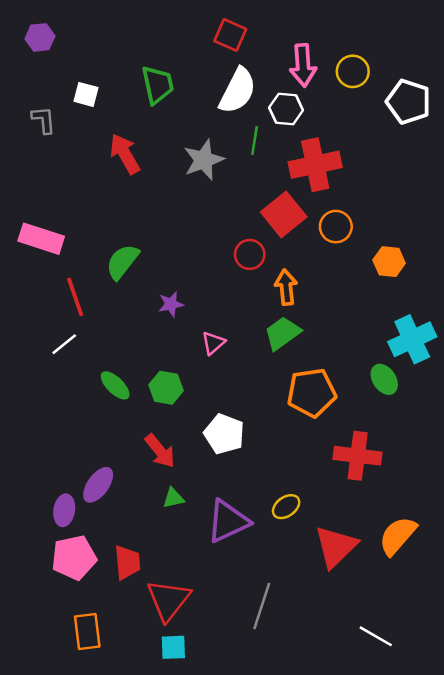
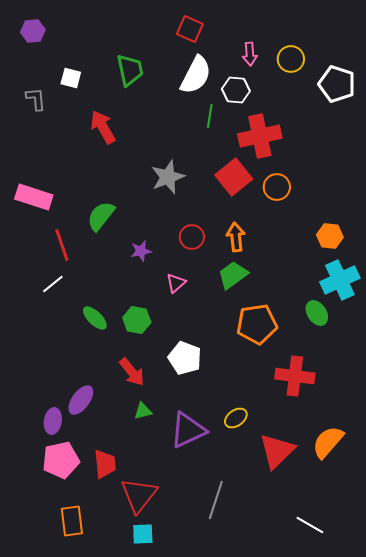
pink arrow: (303, 65) -> (250, 54), size x0.7
gray star: (204, 160) -> (168, 177), moved
red circle: (250, 254) -> (192, 237), moved
orange hexagon: (389, 262) -> (330, 236), moved

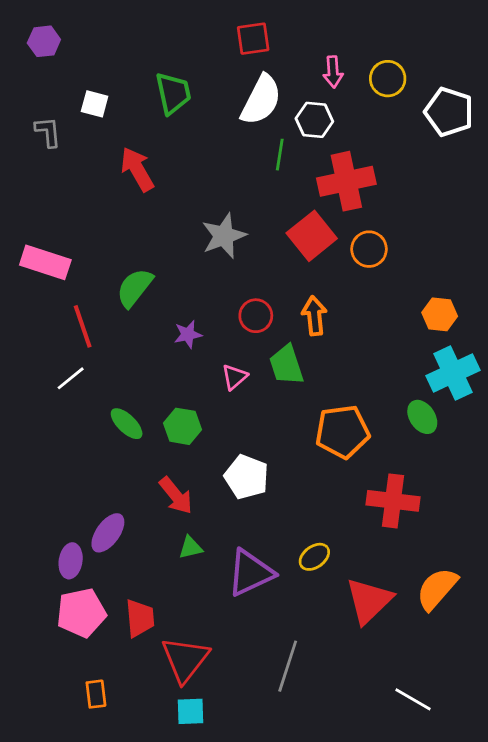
red square: (190, 29) -> (253, 39), turned -32
green trapezoid: (233, 275) -> (286, 365), moved, turned -72
orange rectangle: (72, 521) -> (96, 694), size x0.7

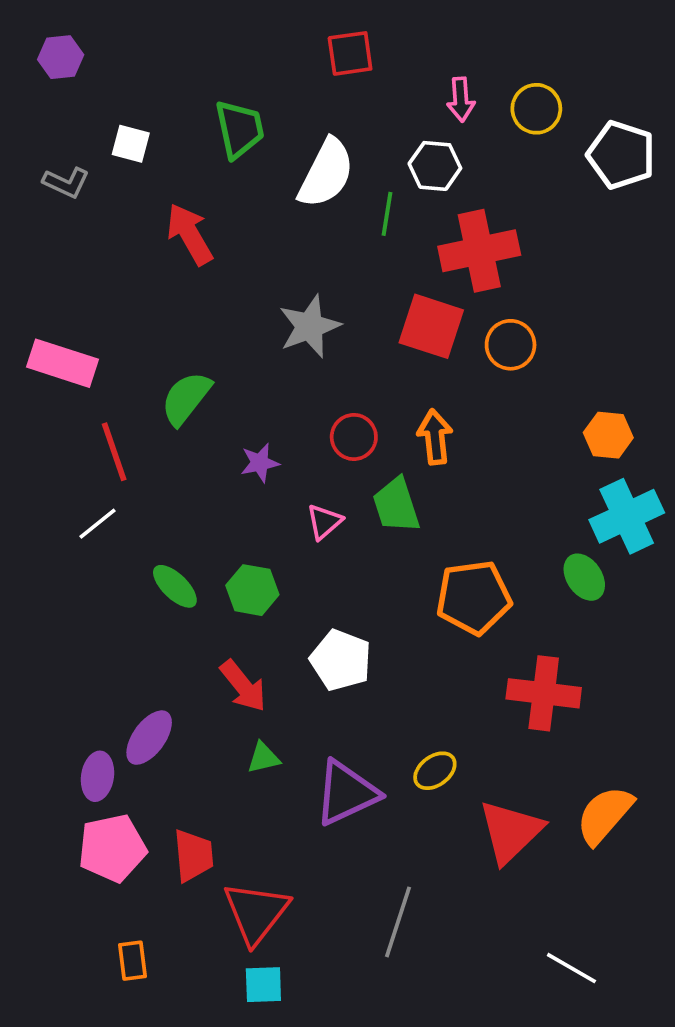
white semicircle: (261, 100) -> (326, 173), moved
gray L-shape: (48, 132) -> (66, 183), turned 120
red square: (312, 236) -> (431, 326), turned -33

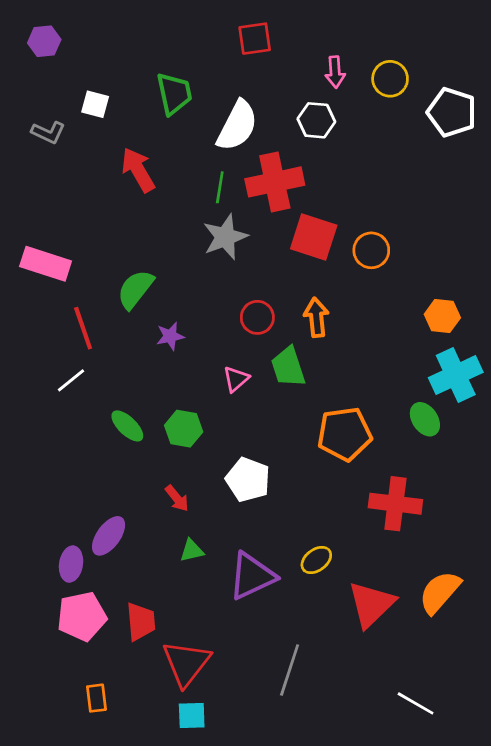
green line: (387, 214) -> (220, 187), moved
red cross: (479, 251) -> (275, 182), moved
purple star: (260, 463) -> (170, 336), moved
red arrow: (243, 686) -> (177, 498), size x0.7

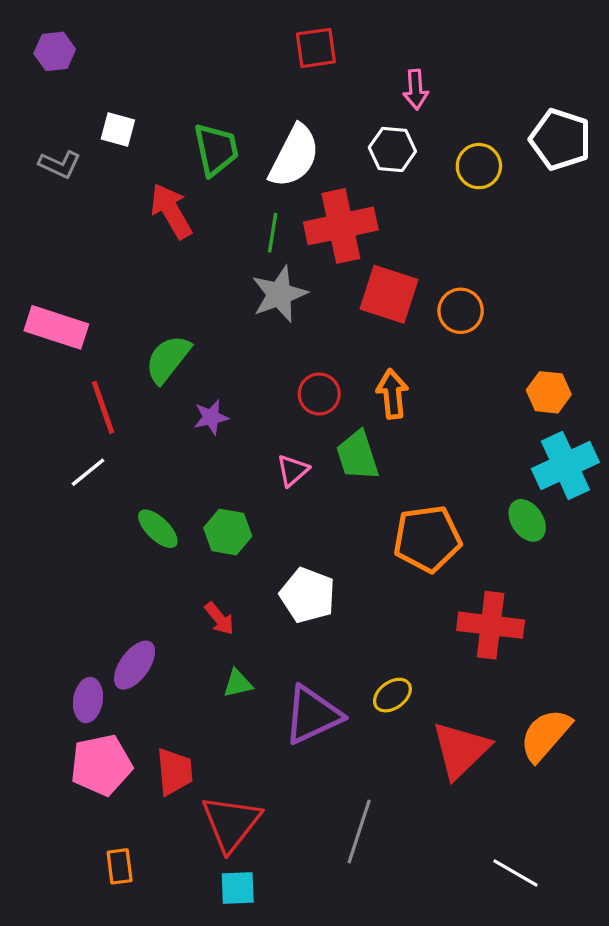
yellow circle: (390, 79) -> (479, 166), moved
green trapezoid: (174, 94) -> (216, 149), moved

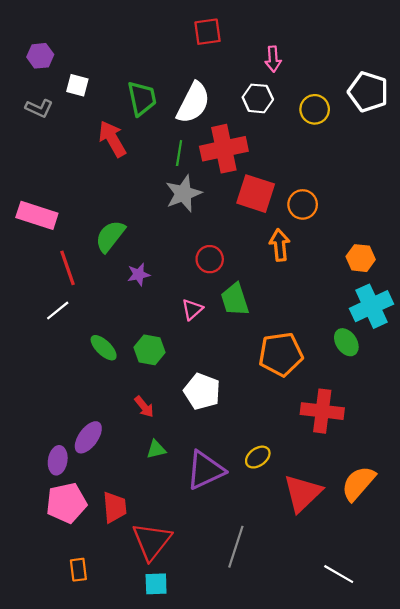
purple hexagon: (55, 51) -> (40, 56), moved
orange arrow: (392, 394) -> (280, 245), moved

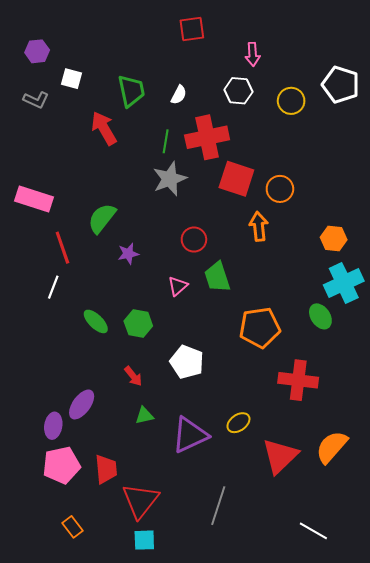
white semicircle: (193, 103) -> (179, 95), size x0.5
white line: (58, 311) -> (53, 287), turned -30
orange rectangle: (78, 570) -> (73, 527), turned -30

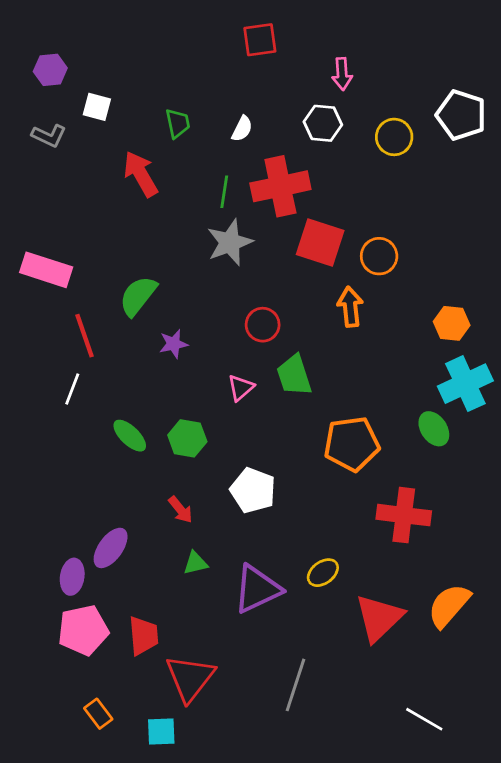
green trapezoid: (131, 91) -> (178, 123), size x0.7
cyan square: (144, 540) -> (161, 732), moved

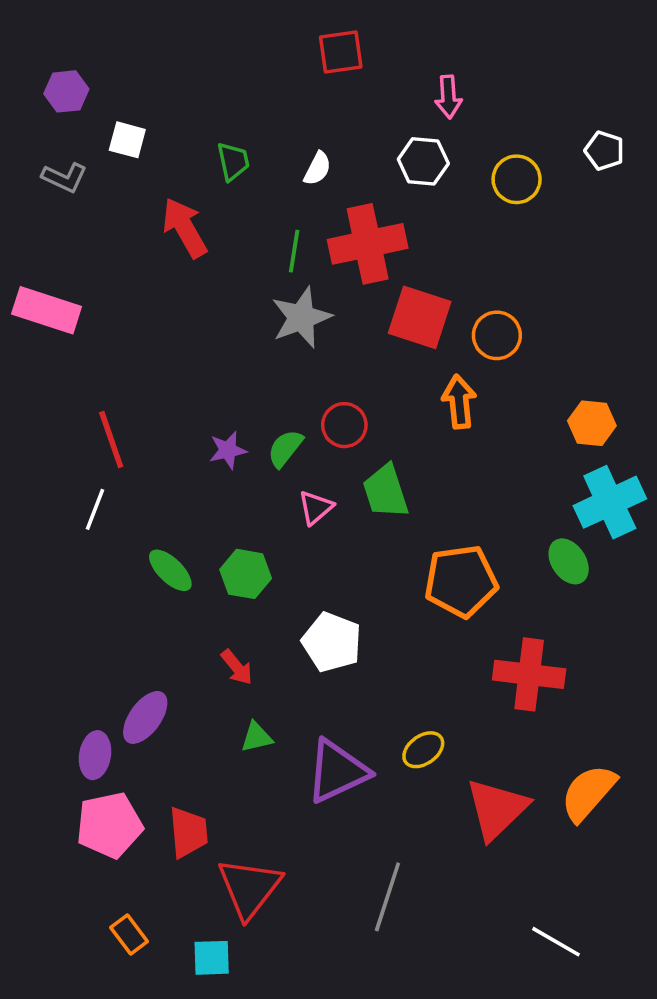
white pentagon: (461, 115) -> (604, 151), size x0.6
pink rectangle: (46, 270) -> (47, 310), moved
green semicircle: (138, 296) -> (285, 448), moved, size x0.7

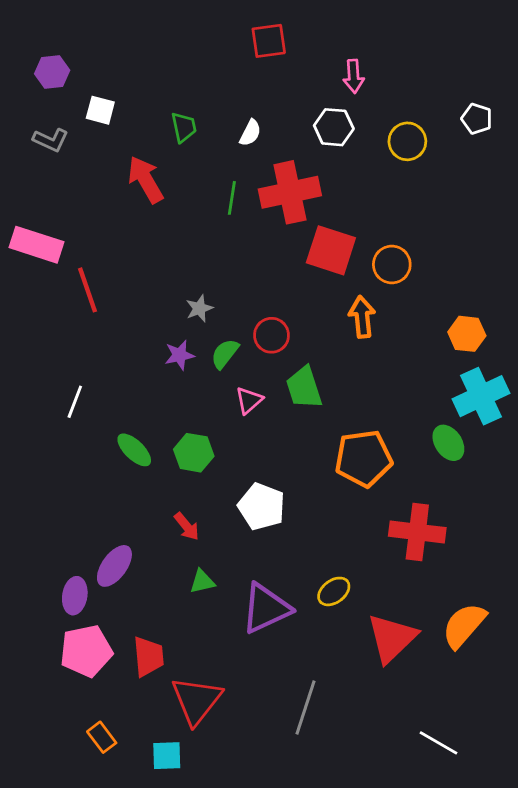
gray star: (301, 317) -> (199, 308), moved, size x0.6
red line: (111, 439) -> (88, 290), moved

